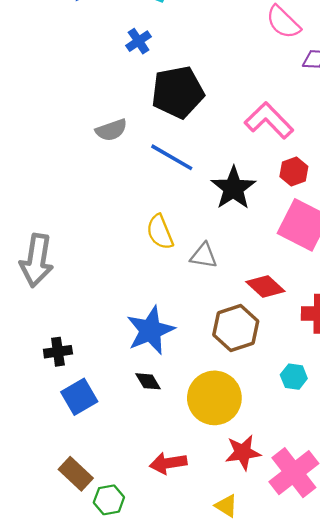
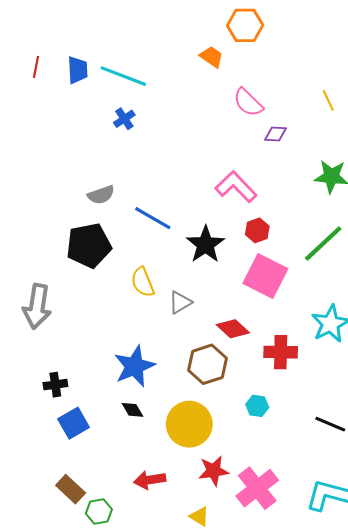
black pentagon: (178, 92) -> (89, 246), moved
gray triangle: (204, 256) -> (180, 302), turned -40

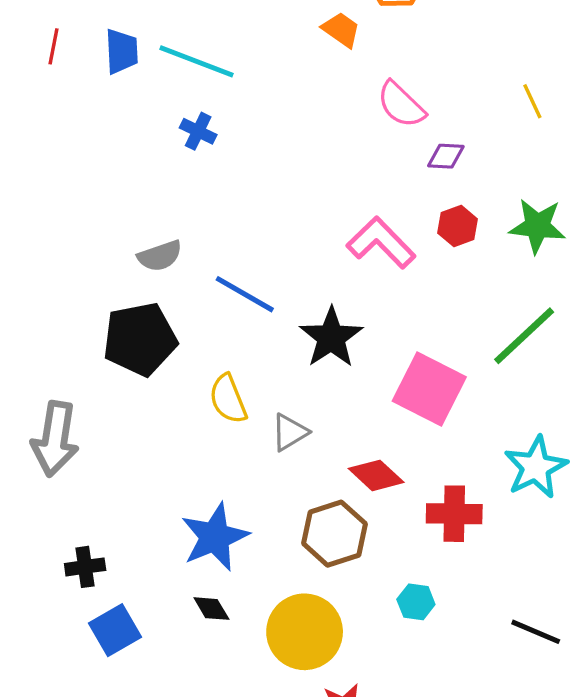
blue cross: (124, 119) -> (198, 131), turned -30
red hexagon: (257, 230) -> (458, 226), moved

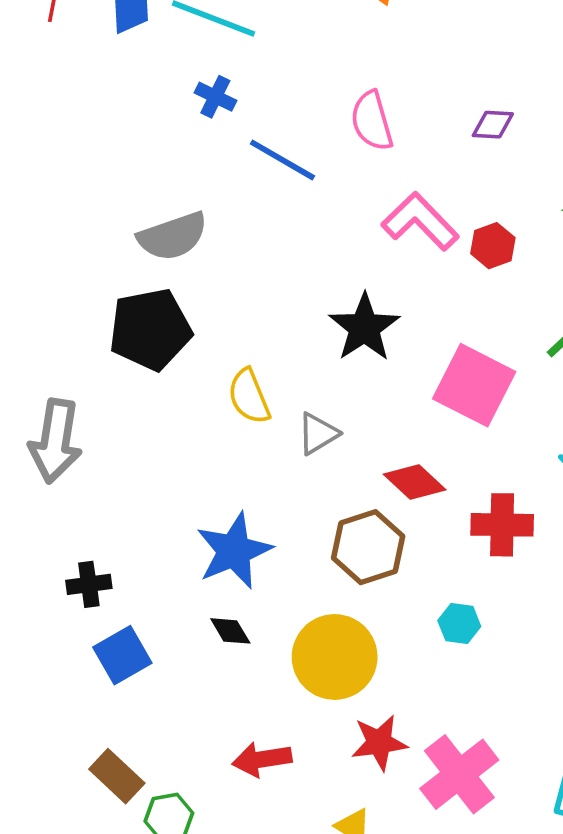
pink semicircle: (401, 105) -> (372, 121), moved, turned 30
red hexagon: (458, 226) -> (493, 246), moved
gray semicircle: (160, 256) -> (173, 236), size x1.4
blue line: (245, 294) -> (282, 160), moved

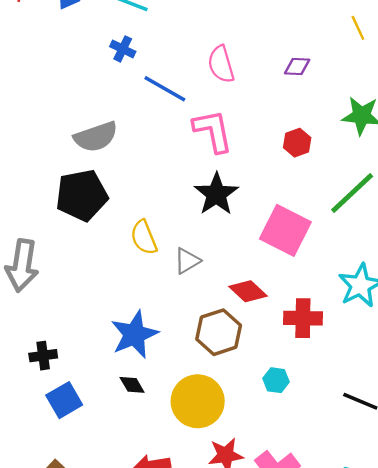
pink L-shape: (420, 221) -> (213, 131), moved, turned 33

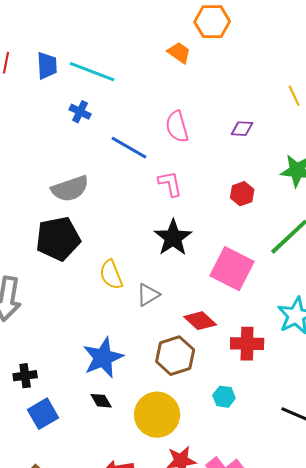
blue cross: (123, 49) -> (80, 112), moved
pink L-shape: (213, 131) -> (170, 184), size x0.7

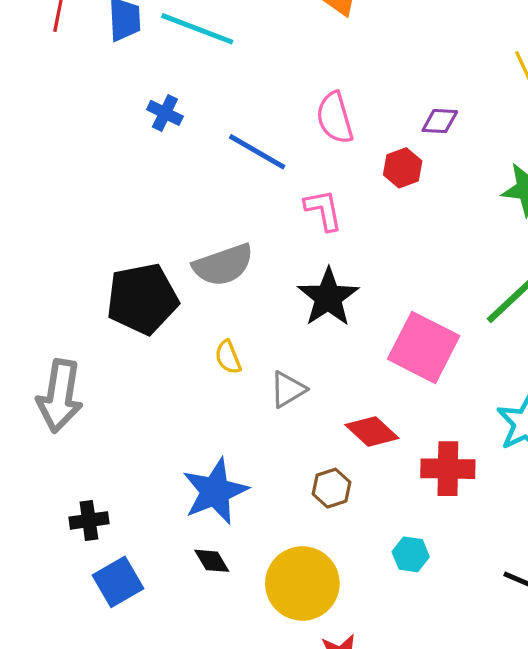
blue cross: (80, 112) -> (165, 113), moved
gray semicircle: (70, 189) -> (223, 265), moved
red hexagon: (242, 194) -> (403, 168), moved
yellow semicircle: (111, 275) -> (228, 357), size x0.7
brown hexagon: (175, 356) -> (331, 488), size x0.6

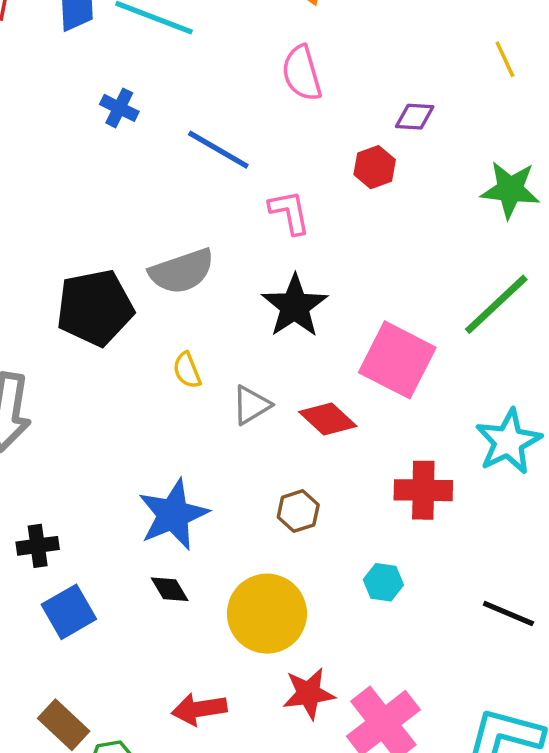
pink semicircle: (335, 118) -> (302, 73), moved
red diamond: (372, 431) -> (328, 419), moved

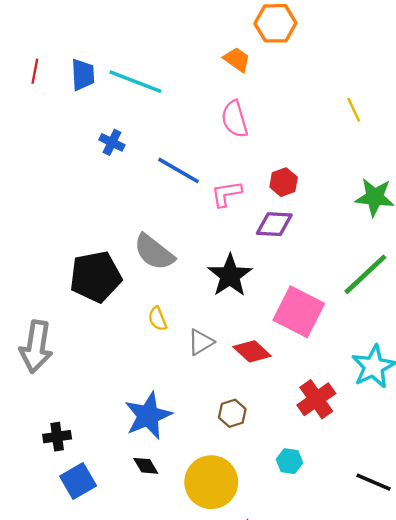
yellow line: (505, 59) -> (354, 110), moved
purple diamond: (415, 117) -> (274, 224), moved, size x1.4
pink L-shape: (290, 212) -> (226, 194), moved, turned -88
gray semicircle: (182, 271) -> (154, 252), turned 57
red cross: (423, 490) -> (316, 399), turned -36

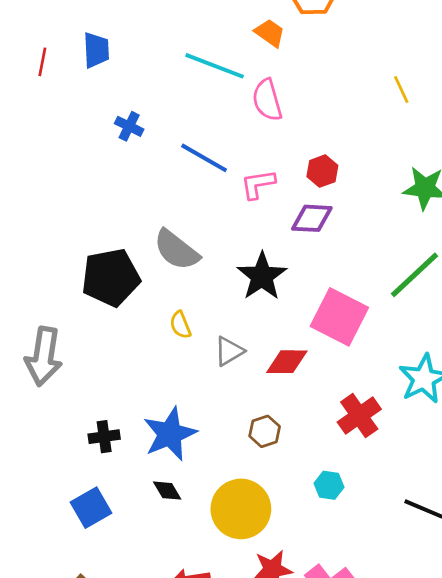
red line: (35, 71) -> (42, 62), moved
cyan line: (135, 82) -> (215, 66), moved
red diamond: (252, 351) -> (287, 362), turned -42
black cross: (57, 437) -> (104, 437), moved

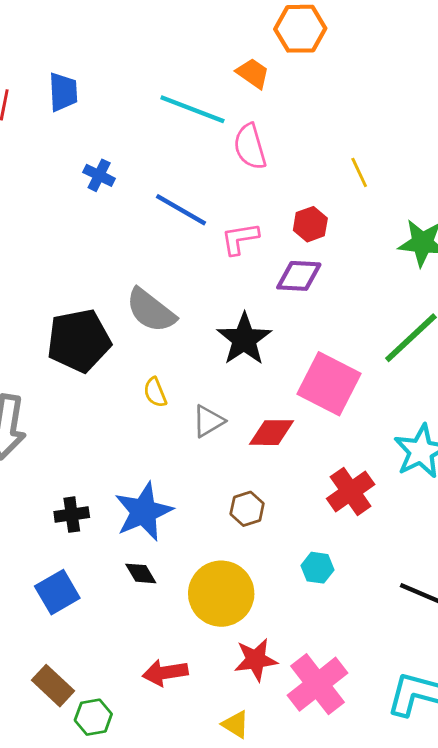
yellow line: (401, 89) -> (359, 172), moved

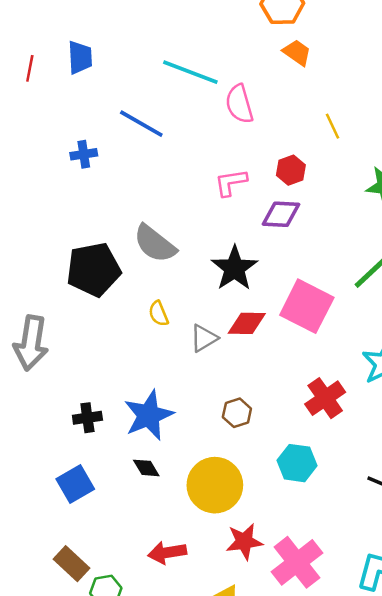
orange trapezoid: (253, 73) -> (297, 53), moved
blue cross: (99, 175) -> (84, 154), moved, turned -35
blue line: (181, 210) -> (141, 124), moved
red diamond: (272, 433) -> (247, 323), moved
cyan hexagon: (317, 568) -> (297, 463), size x1.4

